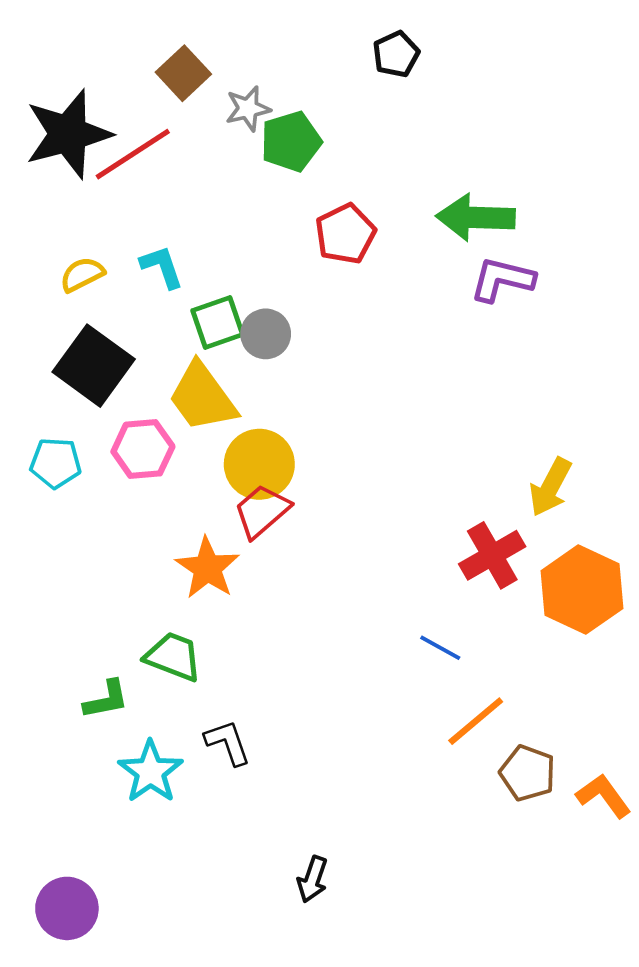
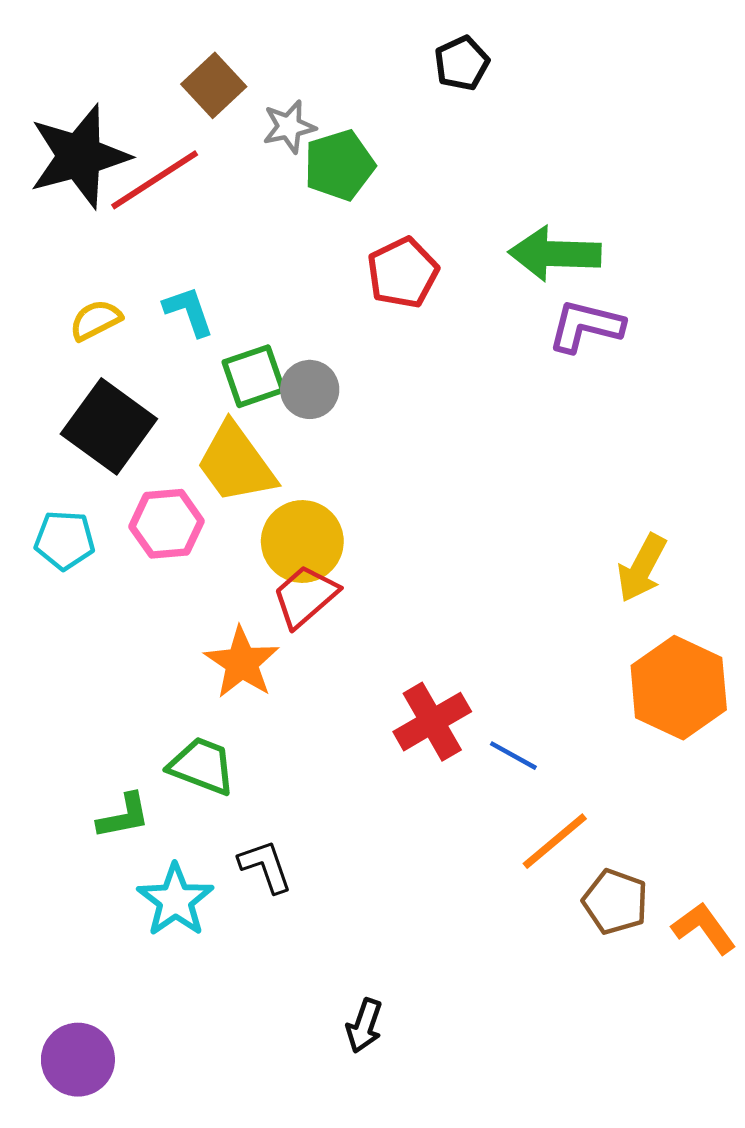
red cross: (492, 555) -> (432, 722), moved

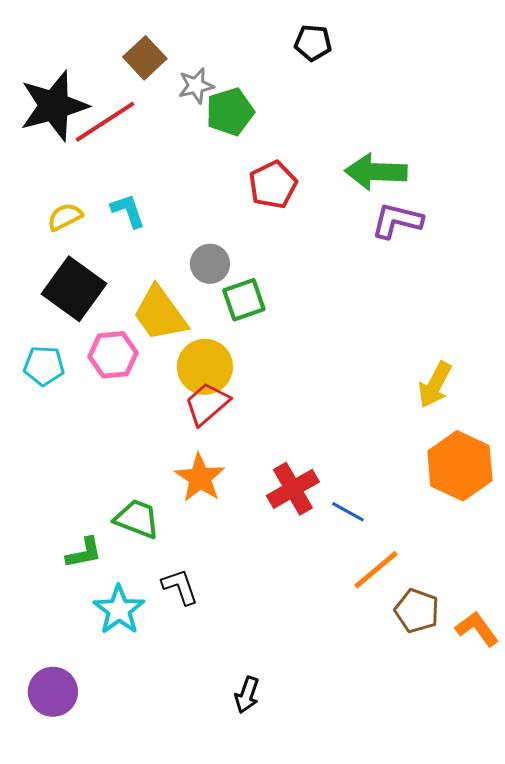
black pentagon: (462, 63) -> (313, 43), turned 30
green square: (254, 376) -> (244, 300), moved
orange star: (242, 663) -> (200, 478), moved
purple circle: (78, 1060) -> (53, 692), moved

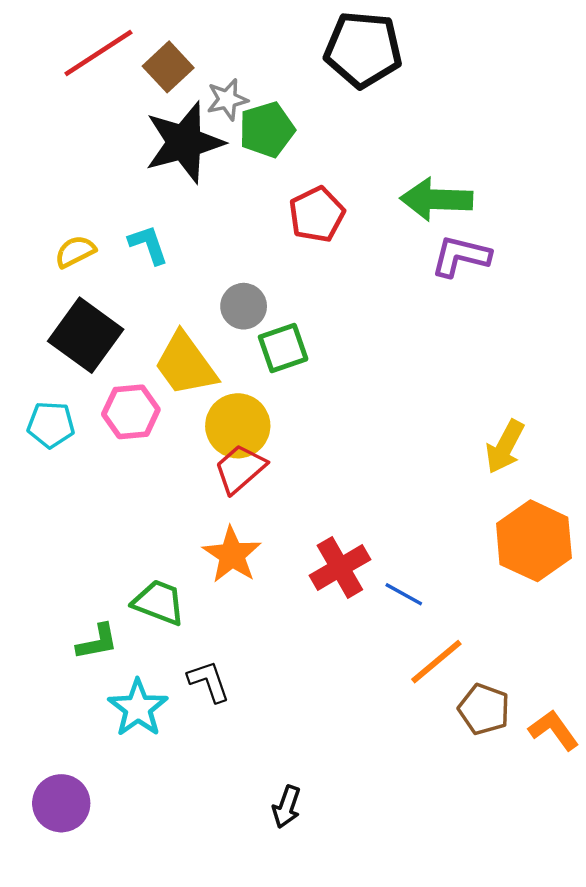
black pentagon: (313, 43) -> (363, 50), size x1.8
black star: (54, 106) -> (184, 142), moved
red line: (105, 122) -> (98, 53), moved

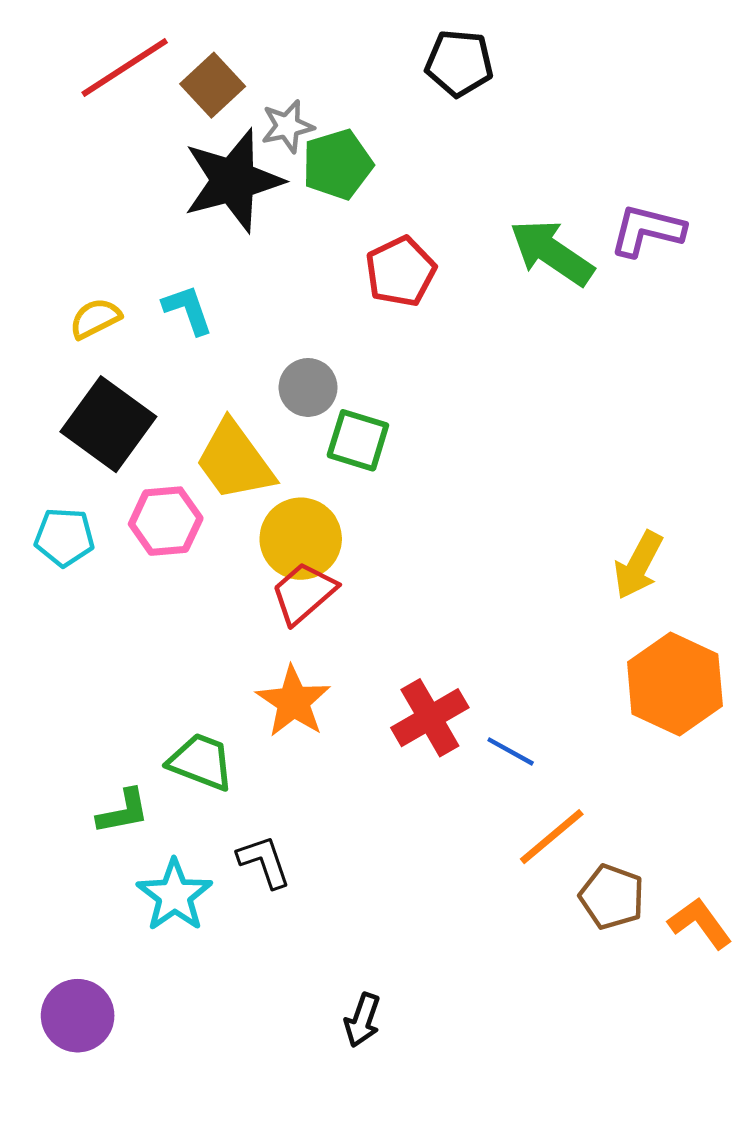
black pentagon: (363, 50) -> (459, 63), size x0.7
green arrow: (436, 199) -> (552, 252), turned 32
purple L-shape: (461, 256) -> (647, 230), moved
green square: (283, 348) -> (358, 440), turned 36

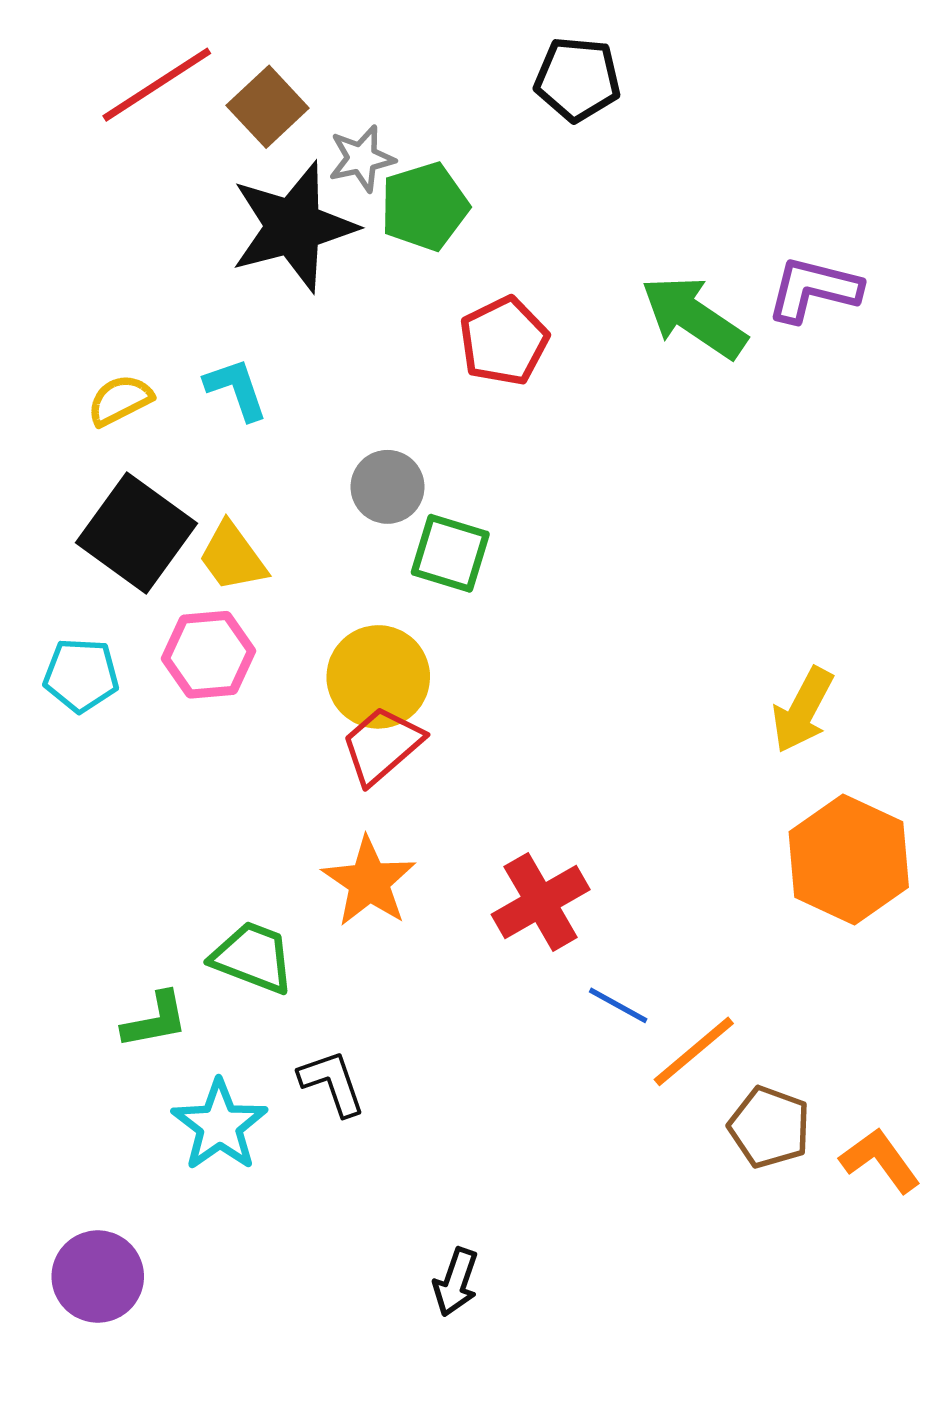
yellow trapezoid: (235, 461) -> (232, 557), moved, size x0.7
blue line: (511, 751) -> (618, 1005), moved

